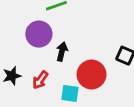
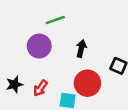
black arrow: (62, 52) -> (81, 49), moved

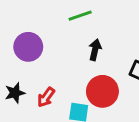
green line: (55, 20) -> (80, 16), moved
purple circle: (39, 46) -> (28, 47), moved

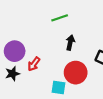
purple circle: (28, 47) -> (15, 51), moved
red arrow: (46, 97) -> (34, 64), moved

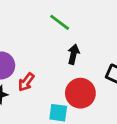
green line: (60, 18) -> (60, 22), turned 56

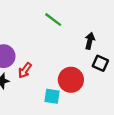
black arrow: (73, 54) -> (90, 41), moved

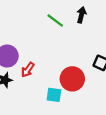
black arrow: (90, 41) -> (81, 15), moved

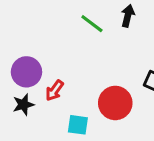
cyan square: (54, 95) -> (78, 125), moved

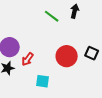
red circle: (115, 103) -> (67, 56), moved

